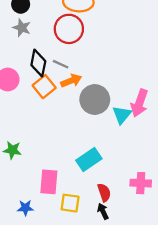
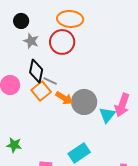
gray star: (22, 28) -> (31, 41), moved
gray line: (61, 64) -> (50, 81), moved
orange arrow: (71, 81) -> (64, 98), moved, turned 54

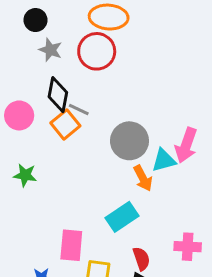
orange arrow: (64, 98) -> (143, 178), moved, turned 30
cyan triangle: (107, 115) -> (164, 160), turned 36
green star: (14, 145) -> (25, 175), moved

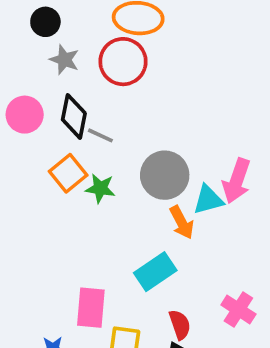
pink circle: (19, 115) -> (25, 115), moved
orange square: (65, 124) -> (68, 173), moved
green star: (25, 175) -> (100, 188), moved
pink cross: (188, 247) -> (238, 310), turned 30

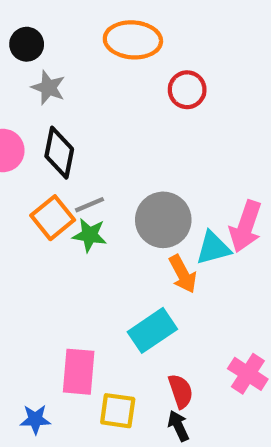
red circle: (123, 62) -> (187, 90), moved, size x0.7
gray line: (100, 135) -> (90, 205), moved, turned -48

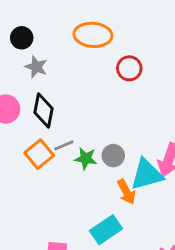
gray circle: (163, 220) -> (113, 156), size x0.6
green star: (90, 235) -> (86, 158), moved
cyan triangle: (213, 248) -> (147, 174), size x1.4

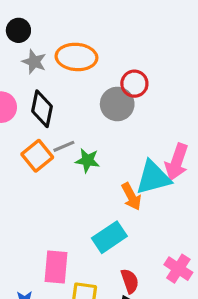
orange ellipse: (93, 35) -> (76, 57), moved
red circle: (129, 68) -> (134, 84), moved
gray circle: (113, 156) -> (117, 104), moved, size x1.4

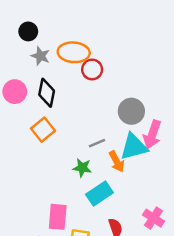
red circle: (134, 84) -> (92, 69), moved
gray circle: (117, 104) -> (131, 111), moved
gray line: (64, 146) -> (97, 143), moved
green star: (87, 160) -> (82, 168), moved

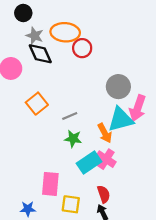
black diamond: (47, 93) -> (40, 54), moved, turned -35
gray line: (97, 143) -> (70, 116), moved
pink cross: (153, 218) -> (106, 159), moved

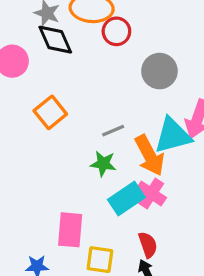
gray circle: (118, 87) -> (159, 71), moved
gray line: (70, 116) -> (113, 131), moved
orange arrow: (105, 133) -> (150, 155), size x1.4

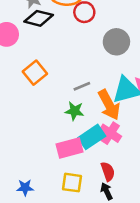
black diamond: (55, 40) -> (39, 18), turned -52
pink rectangle: (70, 230) -> (70, 148), moved, turned 70

